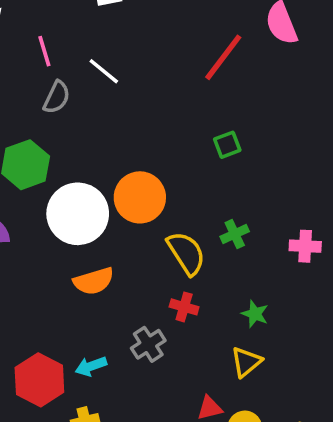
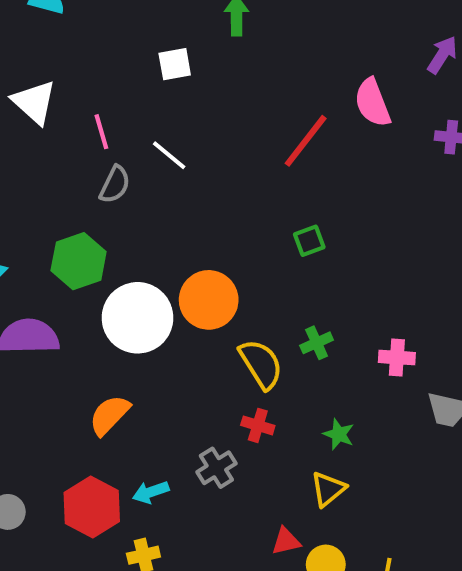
orange semicircle: (94, 281) -> (109, 415), moved, turned 150

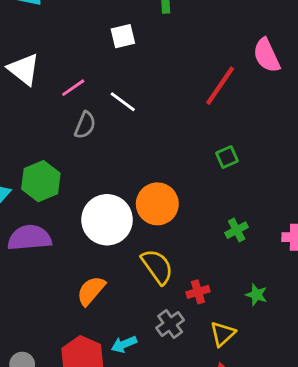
pink line: (101, 132) -> (73, 88), turned 75
green hexagon: (79, 261) -> (41, 181), moved
yellow semicircle: (261, 364) -> (157, 267), moved
red cross: (258, 425) -> (198, 292), turned -30
yellow triangle: (328, 489) -> (223, 334), moved

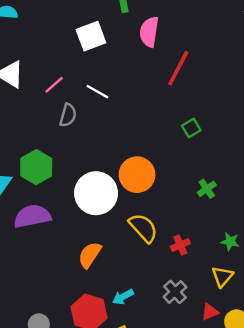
white square: (123, 36) -> (91, 36), size x1.4
pink semicircle: (267, 55) -> (149, 32), moved, turned 40
gray cross: (170, 324) -> (175, 292), moved
yellow triangle: (223, 334) -> (222, 276), moved

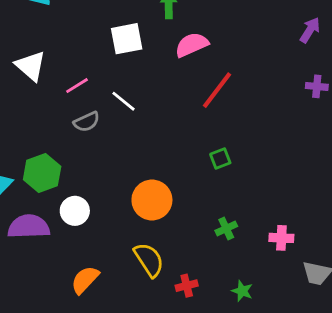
pink semicircle: (149, 32) -> (192, 45), turned 48
gray semicircle: (68, 115) -> (87, 122), turned 40
white circle: (96, 193) -> (75, 211), moved, size x0.6

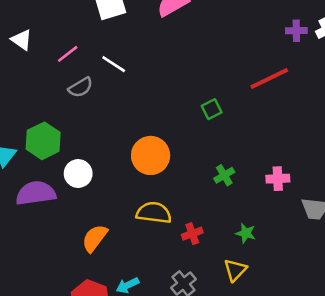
white triangle: (31, 66) -> (22, 40), size x0.7
red line: (217, 90) -> (269, 79), moved, turned 33
yellow semicircle: (149, 260) -> (154, 213), turned -44

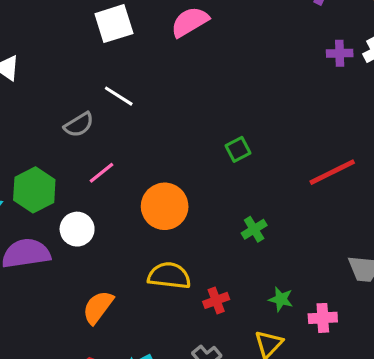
pink line: (68, 54) -> (101, 173), moved
red line: (269, 79) -> (332, 172), moved
pink cross: (278, 179) -> (323, 318), moved

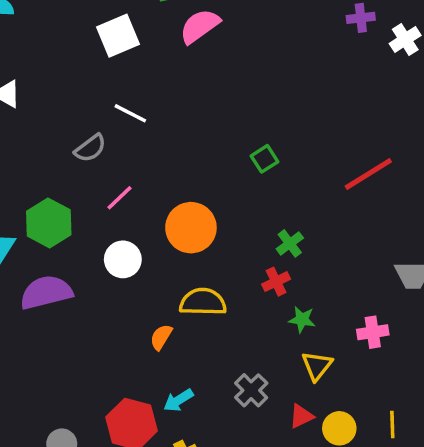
purple cross: (340, 53) -> (361, 18), moved
white circle: (77, 229) -> (123, 259), moved
green star: (281, 299) -> (302, 319), moved
red cross: (216, 300) -> (276, 282), moved
orange semicircle: (98, 307) -> (161, 337), moved, size x0.7

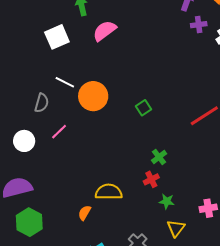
gray semicircle: (90, 148) -> (42, 103), turned -36
green hexagon: (49, 223) -> (29, 222), moved
orange circle: (191, 228) -> (93, 96), moved
white circle: (123, 259) -> (24, 141), moved

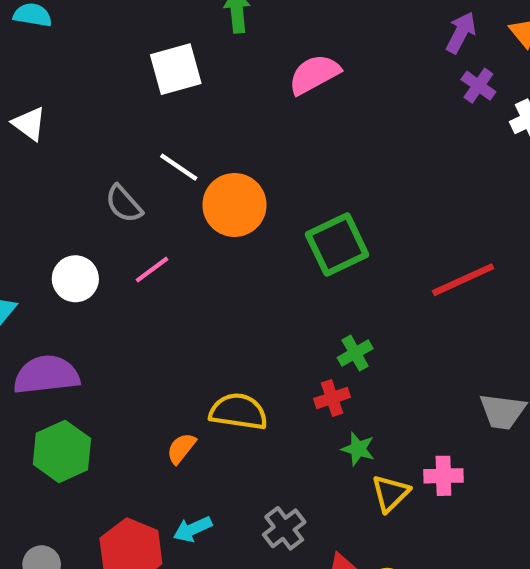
purple cross: (199, 25) -> (478, 86), turned 35
pink semicircle: (105, 31) -> (314, 74), moved
gray semicircle: (42, 103) -> (124, 204), turned 114
green square: (143, 108) -> (337, 245), size x1.8
yellow triangle: (176, 228) -> (390, 493), moved

